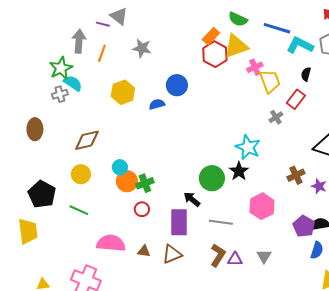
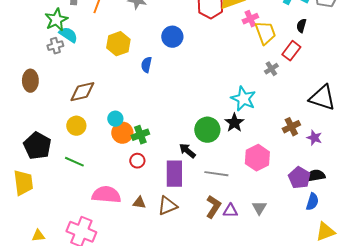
blue semicircle: (157, 104) -> (146, 65), moved, turned -63

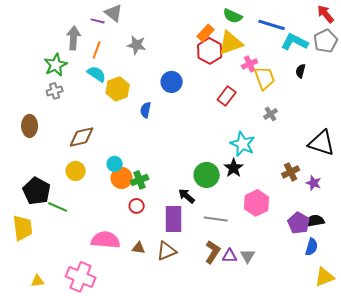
cyan semicircle: (68, 35) -> (97, 74), moved
red rectangle: (291, 51) -> (227, 96), moved
green line: (74, 162) -> (58, 207), moved
gray triangle: (259, 208) -> (248, 256), moved

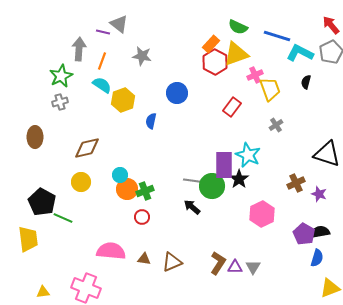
purple rectangle: (174, 219) -> (224, 165), moved
gray line: (216, 219) -> (195, 181), moved

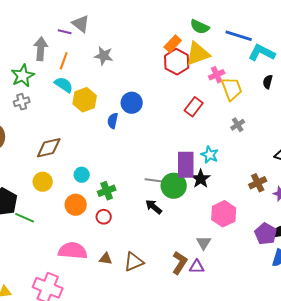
blue circle: (177, 93) -> (132, 103), moved
cyan star: (248, 155) -> (210, 155), size x0.7
orange circle: (127, 189) -> (76, 205), moved
gray triangle: (253, 267) -> (204, 243), moved

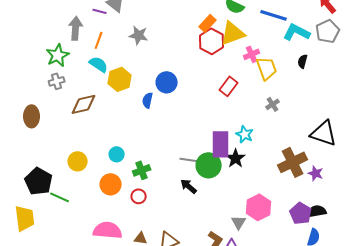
brown diamond: (49, 148) -> (84, 104), moved
brown cross: (258, 183) -> (293, 162), size x1.6
pink hexagon: (224, 214) -> (259, 207), moved

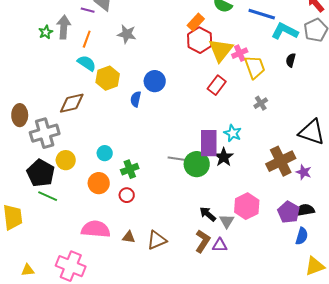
yellow triangle: (233, 33) -> (221, 50), moved, turned -32
green star: (58, 55) -> (46, 32), moved, size x0.6
gray cross: (57, 81) -> (45, 133), moved, size x1.8
black pentagon: (39, 181) -> (41, 173), moved
black arrow: (189, 186) -> (208, 214), moved

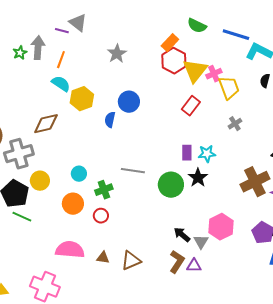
gray star: (127, 34) -> (117, 54), moved, turned 30
cyan star: (233, 133) -> (207, 154), turned -30
purple rectangle: (209, 143) -> (187, 153), moved, size x0.6
gray line: (180, 159) -> (133, 171), moved

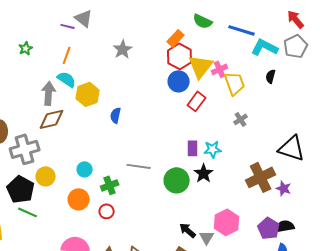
gray arrow: (38, 48) -> (49, 93), moved
blue circle: (129, 102) -> (179, 81), moved

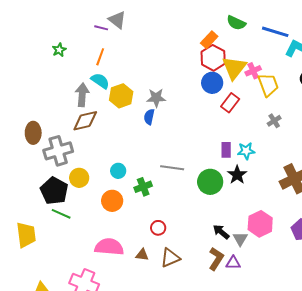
gray star: (123, 49) -> (156, 98), moved, turned 30
red circle: (107, 211) -> (158, 228), moved

